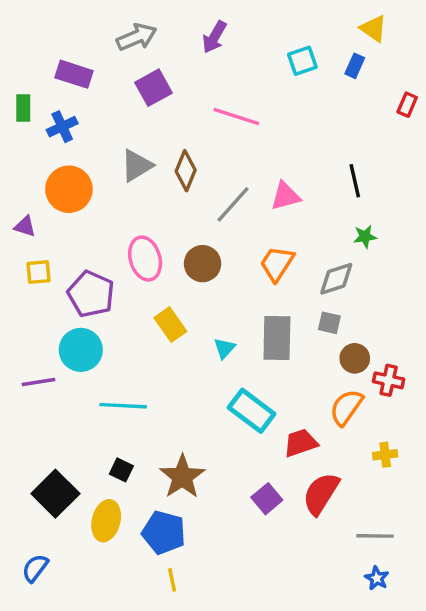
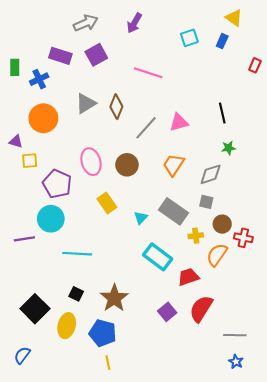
purple rectangle: (74, 74) -> (60, 56), moved
yellow square: (39, 272) -> (30, 161), moved
gray rectangle: (277, 338) -> (174, 211), turned -56
yellow cross: (385, 455) -> (196, 236), moved

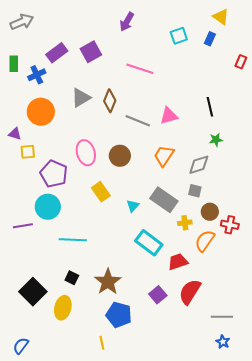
gray arrow: (86, 23) -> (22, 22), moved
purple rectangle: (60, 56) -> (57, 53), turned -55
gray line: (146, 128) -> (138, 121), turned 70
blue pentagon: (103, 333) -> (119, 315), moved
blue semicircle: (22, 355) -> (21, 346), moved

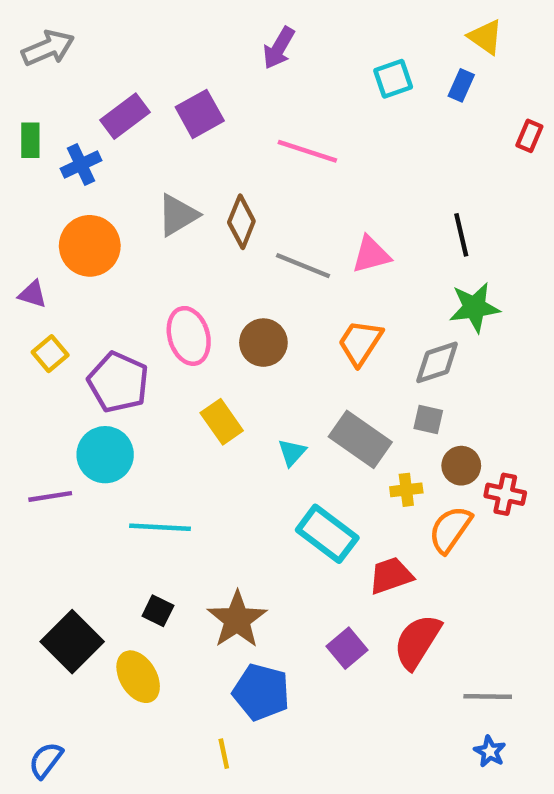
green star: (216, 140) -> (474, 307), size x1.6
yellow square: (28, 152) -> (50, 354), moved, turned -35
yellow ellipse: (63, 308) -> (138, 677), turned -45

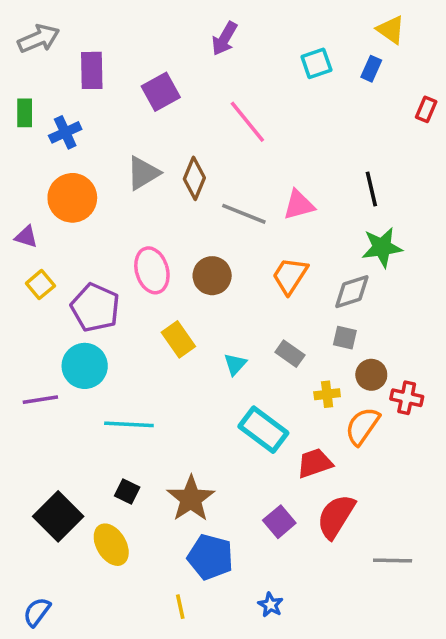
purple rectangle: (125, 116) -> (92, 70), moved, turned -54
pink line: (307, 151) -> (247, 122), turned 33
gray rectangle: (360, 439) -> (290, 354), size x0.6
blue star: (490, 751) -> (270, 605), moved

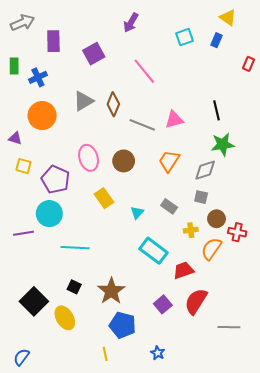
yellow square: (40, 285) -> (24, 166), turned -35

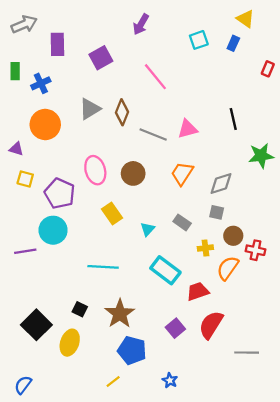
green star: (223, 144) -> (261, 156), moved
cyan line: (75, 248) -> (103, 267), moved
yellow ellipse: (65, 318) -> (70, 343), turned 50
yellow line: (105, 354) -> (113, 382), turned 64

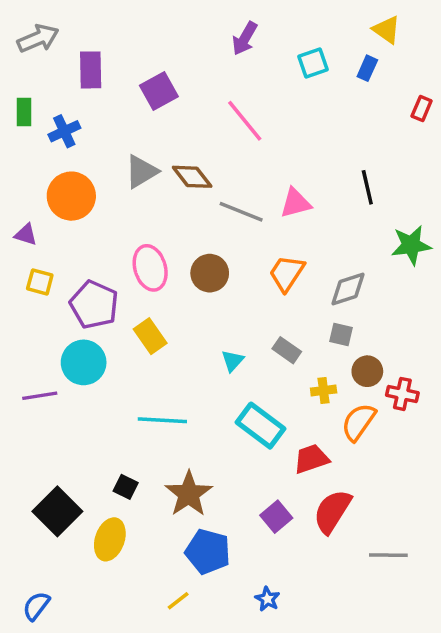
purple arrow: (141, 24) -> (245, 38), moved
brown diamond: (122, 112) -> (192, 177), turned -60
yellow rectangle: (112, 214) -> (150, 336), moved

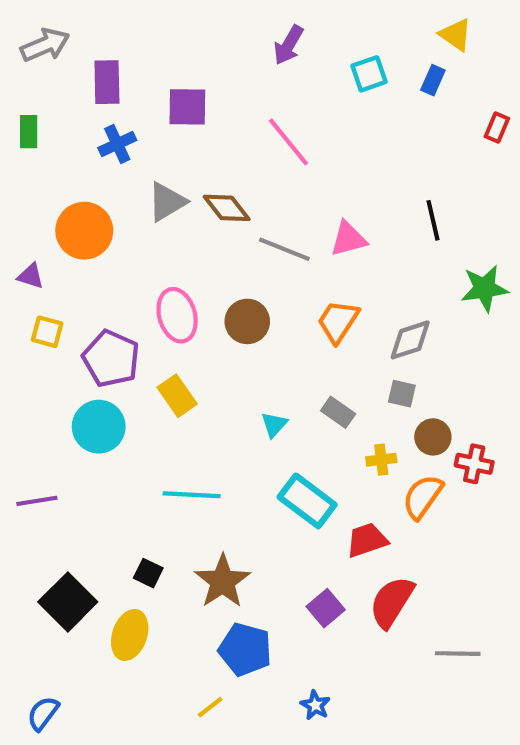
purple square: (159, 91) -> (187, 107), turned 30
blue cross: (64, 131) -> (117, 144), moved
purple line: (40, 396) -> (37, 501), moved

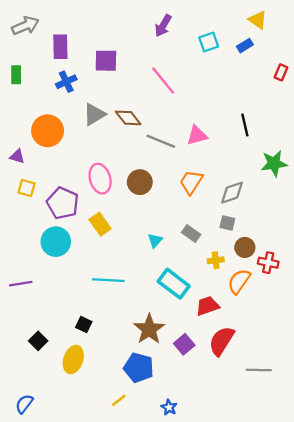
blue rectangle: (433, 80) -> (245, 46), turned 35
brown star: (222, 581) -> (149, 329), moved
black square: (68, 602) -> (38, 341), size x0.6
blue star: (315, 705) -> (169, 407), moved

